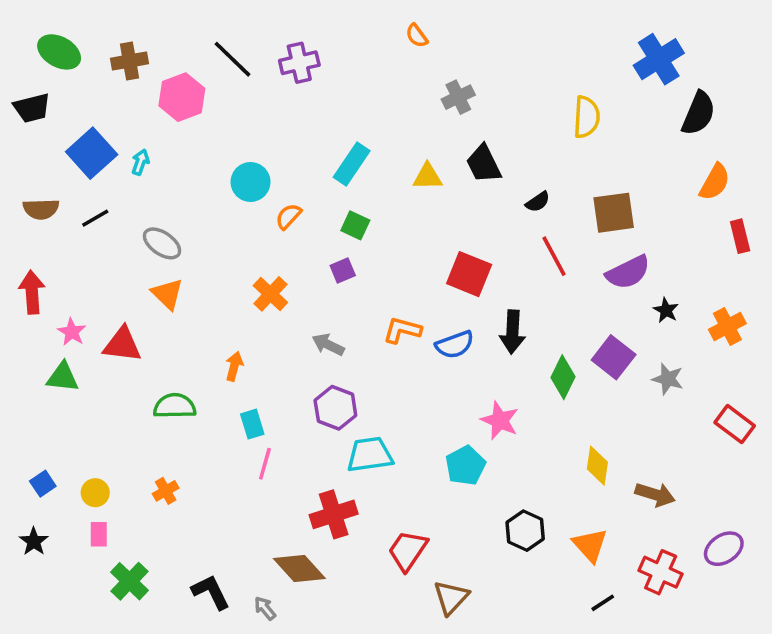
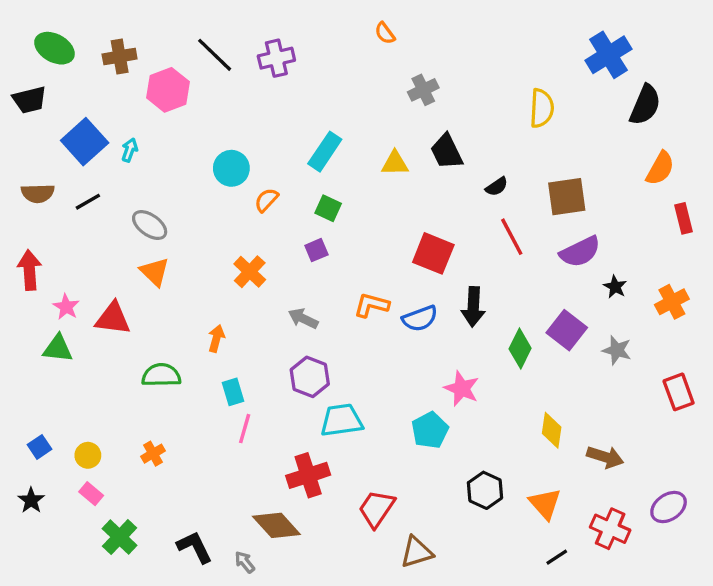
red rectangle: (735, 424) -> (679, 392), turned 33
pink rectangle: (99, 534) -> (91, 494), turned -50
brown triangle: (451, 597) -> (417, 552), turned 30

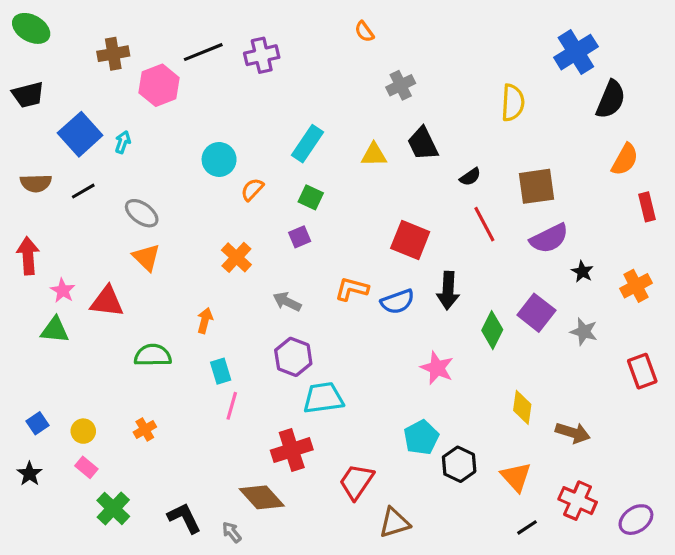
green ellipse: (54, 48) -> (31, 28), moved
black line: (215, 55) -> (203, 52), turned -66
cyan pentagon: (430, 430) -> (421, 437), moved
purple ellipse: (669, 507) -> (636, 520), moved

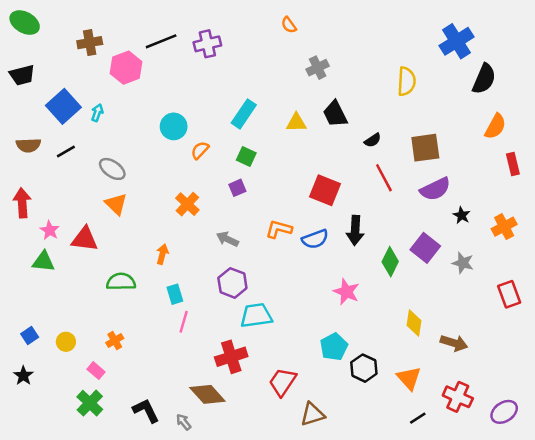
pink rectangle: (86, 467) -> (96, 371), moved

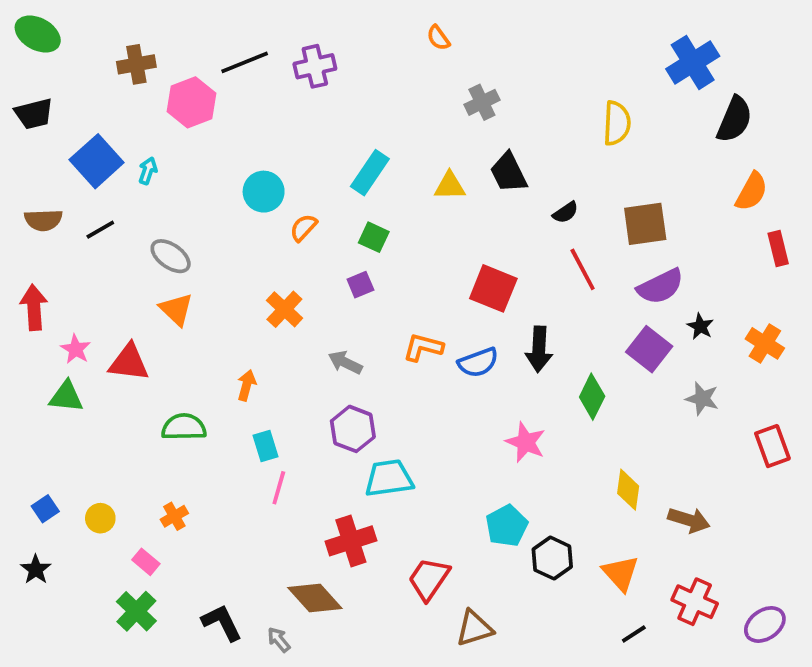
orange cross: (504, 227) -> (765, 343), turned -30
purple square: (425, 248) -> (649, 349), moved

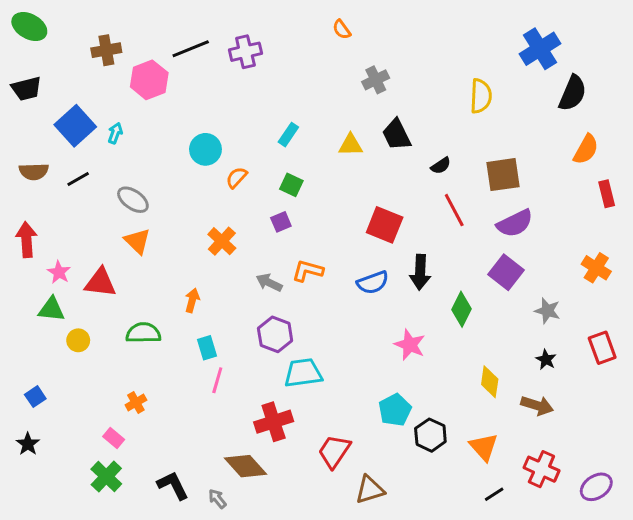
cyan rectangle: (370, 173) -> (288, 135), size x0.7
black star: (700, 326) -> (546, 360), moved
orange L-shape: (423, 347) -> (308, 271), moved
yellow circle: (100, 518) -> (78, 340), moved

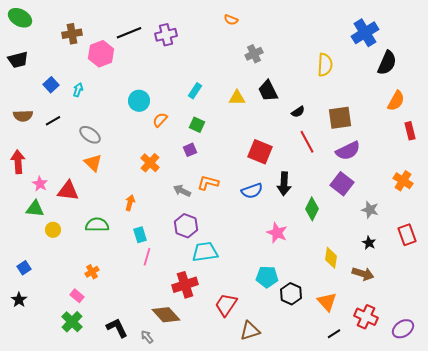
orange semicircle: (342, 29) -> (231, 20), turned -32
blue square: (75, 126) -> (51, 85), size x0.6
cyan pentagon: (395, 410) -> (267, 277), turned 30

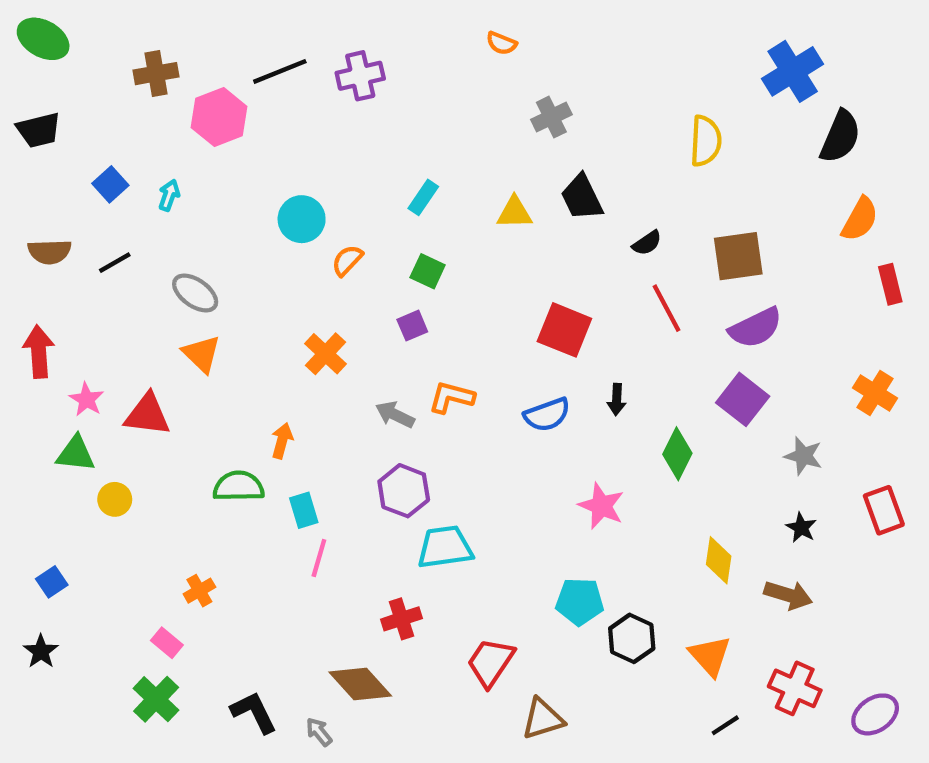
black arrow: (284, 184) -> (617, 399), size x0.6
green semicircle: (97, 225) -> (239, 486), moved
red cross: (185, 285) -> (402, 619), size x0.7

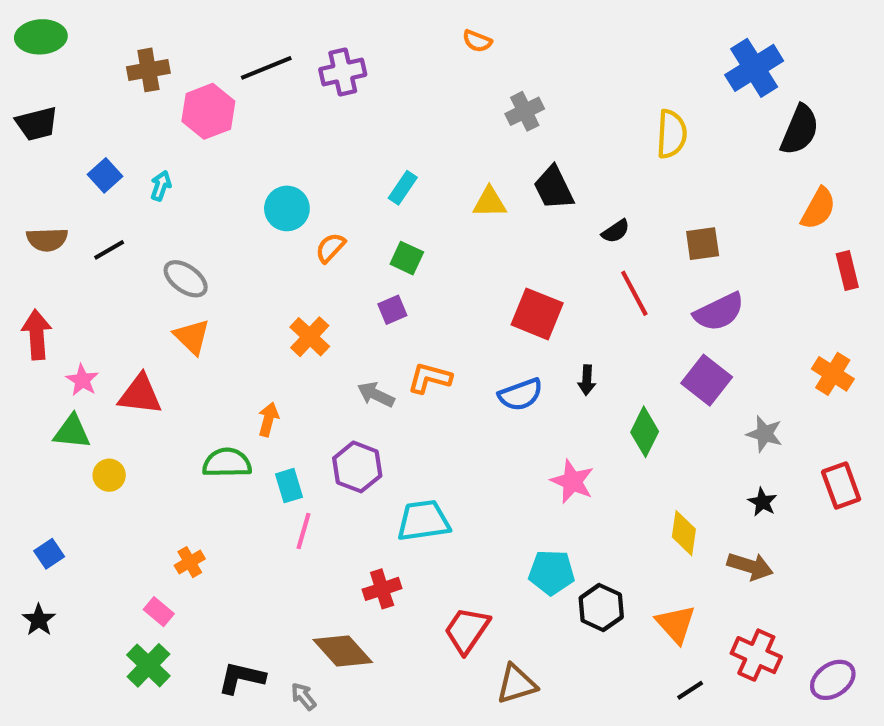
green ellipse: (43, 39) -> (41, 37), turned -33
brown square: (738, 256) -> (703, 244), size x0.7
purple hexagon: (404, 491) -> (357, 467), moved
black L-shape: (254, 712) -> (241, 678), turned -51

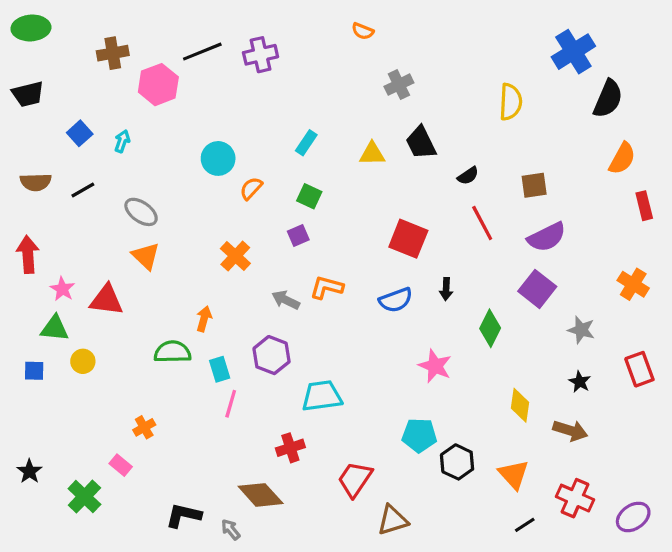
blue square: (49, 554) -> (34, 371), moved, turned 35
green cross: (148, 665) -> (84, 497), moved

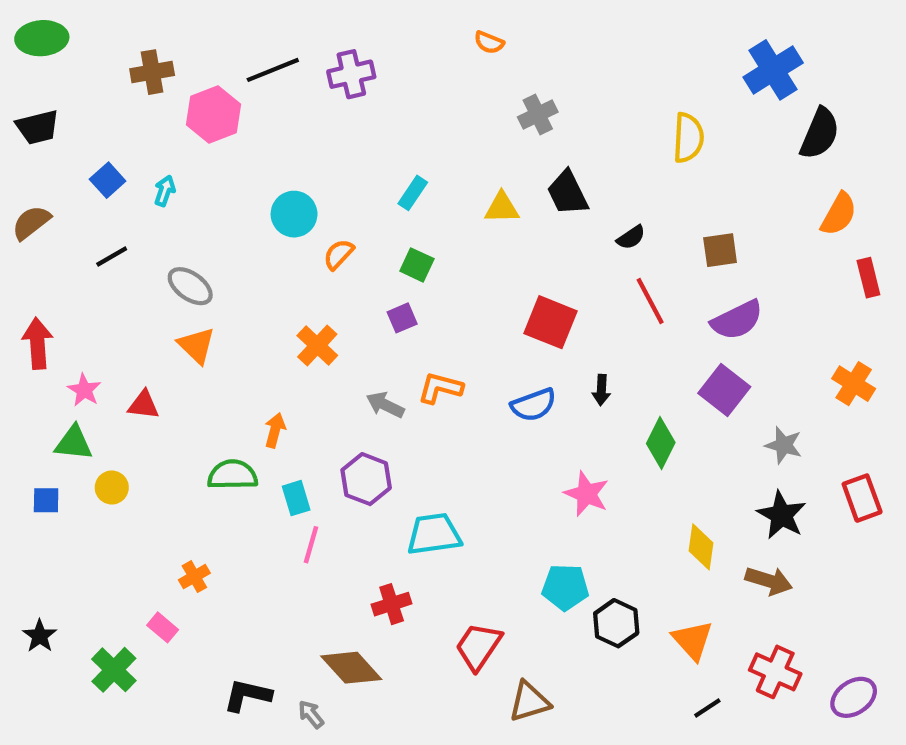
brown semicircle: (36, 182) -> (31, 223), moved, turned 144
red triangle: (106, 300) -> (144, 405), size x0.7
black star: (580, 382) -> (782, 515), size x1.6

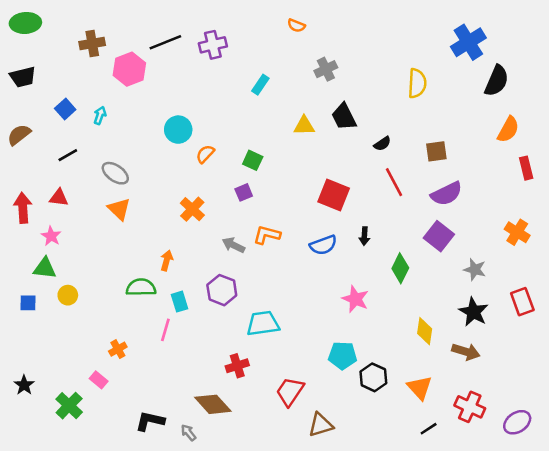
cyan rectangle: (413, 193) -> (260, 85), moved
red triangle: (144, 405) -> (59, 198), moved
pink line: (311, 545) -> (165, 330), moved

